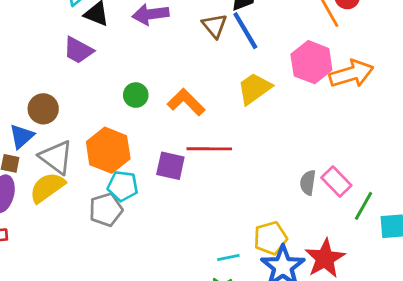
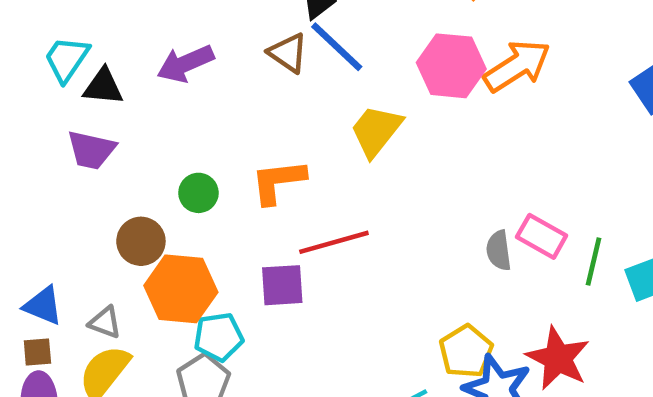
orange L-shape: (186, 102) -> (278, 182), turned -36
brown circle: (43, 109) -> (141, 241), moved
blue triangle: (22, 136) -> (43, 306), turned -40
gray triangle: (56, 157) -> (105, 322), size x0.6

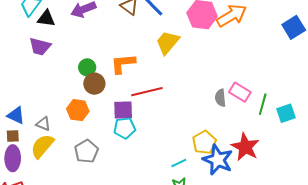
brown circle: (141, 241) -> (94, 84), moved
orange hexagon: (181, 289) -> (78, 110), size x0.7
cyan pentagon: (219, 337) -> (125, 128), moved

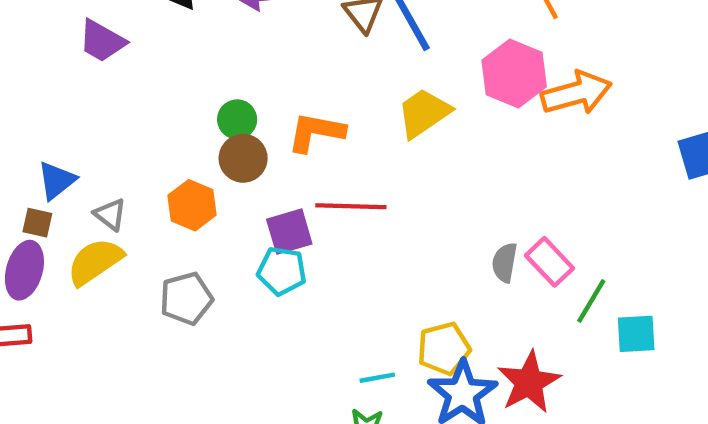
purple trapezoid: (40, 47) -> (102, 41), moved
purple square: (123, 110) -> (289, 232), turned -30
blue triangle: (16, 115) -> (57, 180), turned 42

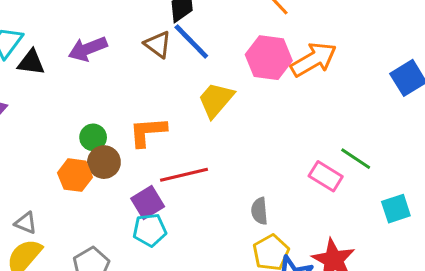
orange hexagon: (192, 205) -> (75, 175), moved
gray semicircle: (505, 263) -> (259, 211), moved
green line: (591, 301) -> (356, 159), moved, turned -72

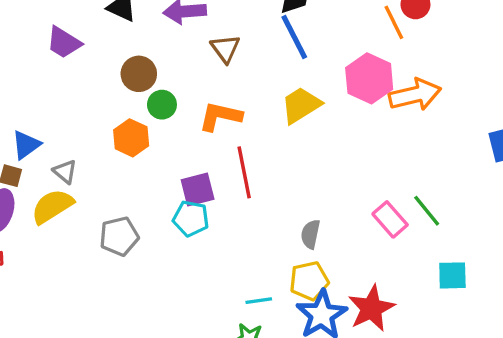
brown triangle: (158, 44) -> (225, 49), moved
brown circle: (104, 162) -> (139, 74), moved
red line: (184, 175) -> (244, 172), turned 75

